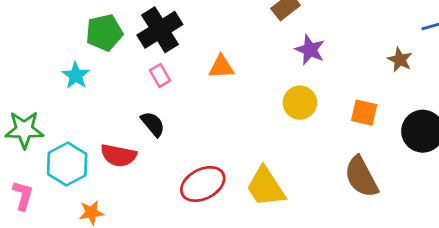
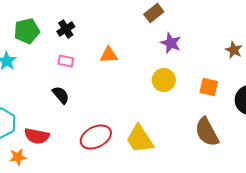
black cross: (160, 30) -> (66, 29), size x0.6
pink rectangle: (160, 75) -> (66, 61), turned -49
red semicircle: (119, 155) -> (37, 136), moved

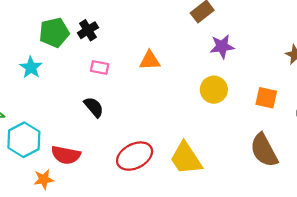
black cross: (66, 29) -> (88, 30), moved
purple star: (171, 43) -> (222, 47), turned -30

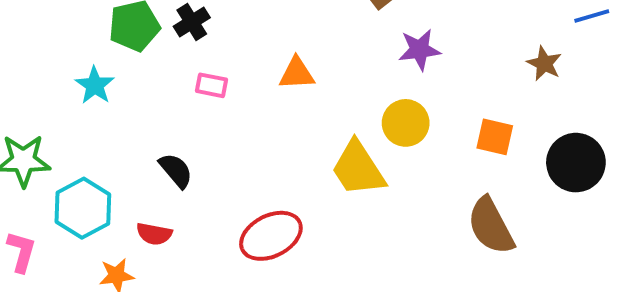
black semicircle: (94, 107) -> (176, 170), moved
red semicircle: (66, 155) -> (154, 234), size x0.7
yellow trapezoid: (186, 158) -> (358, 168), moved

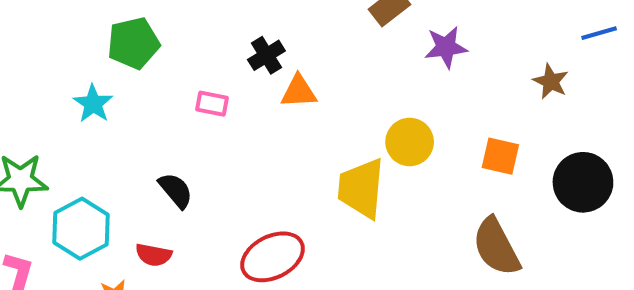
black cross: (192, 22) -> (266, 55), moved
purple star: (419, 50) -> (446, 47), moved
yellow trapezoid: (358, 168) -> (361, 188), turned 38

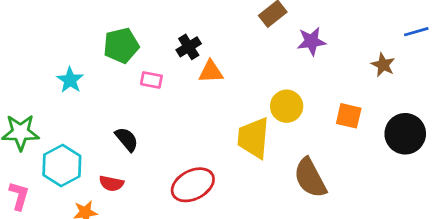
green pentagon: (133, 43) -> (121, 45), moved
brown semicircle: (496, 247) -> (310, 178), moved

